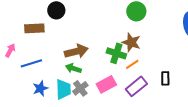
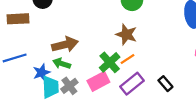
green cross: (116, 53) -> (110, 62), moved, turned 30
black rectangle: (165, 78) -> (165, 84), moved, turned -40
blue star: (40, 88) -> (41, 72), moved

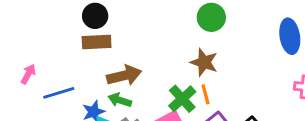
brown rectangle: (18, 19) -> (97, 42), moved
orange line: (127, 59) -> (206, 94), turned -72

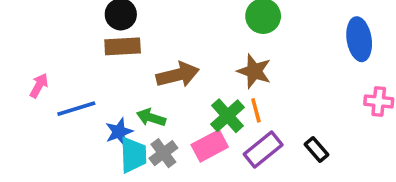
brown arrow: (124, 75) -> (178, 75), moved

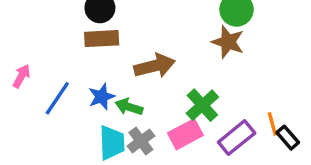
brown star: (254, 71) -> (228, 42), moved
blue line: (76, 109) -> (57, 98), turned -39
orange line: (256, 110) -> (272, 124), moved
blue star: (119, 132) -> (102, 97), moved

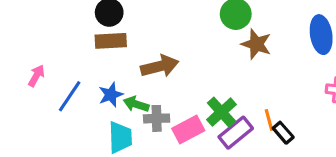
brown star: (228, 42) -> (256, 44), moved
green cross: (202, 105) -> (221, 112), moved
gray cross: (141, 141) -> (157, 118), moved, turned 35

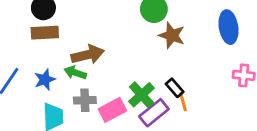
green arrow: (136, 104) -> (75, 73), moved
black rectangle: (283, 133) -> (175, 88), moved

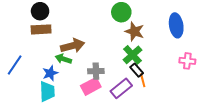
blue star: (45, 80) -> (50, 73), moved
green cross: (141, 95) -> (132, 55), moved
gray cross: (85, 100) -> (96, 71), moved

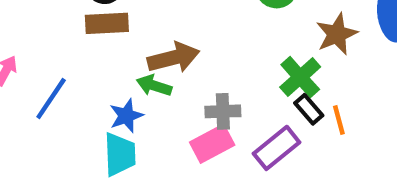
brown star: (135, 31) -> (337, 34), moved, turned 30
orange line: (143, 80) -> (339, 120), moved

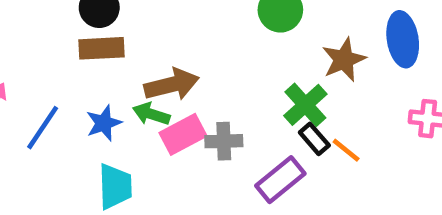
blue star: (126, 116) -> (104, 123), moved
orange line: (339, 120) -> (346, 150), turned -36
pink rectangle: (212, 144) -> (183, 134), moved

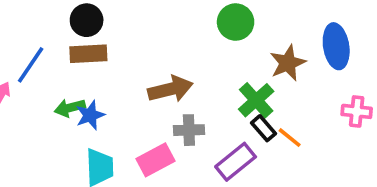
brown arrow: (172, 85) -> (170, 89), moved
green arrow: (151, 114) -> (70, 108), moved, turned -32
blue line: (43, 128) -> (31, 65), moved
pink rectangle: (183, 134) -> (155, 160), moved

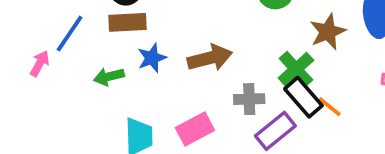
blue star: (90, 115) -> (152, 58), moved
black rectangle: (264, 128) -> (303, 97), size x1.5
gray cross: (189, 130) -> (249, 99), moved

